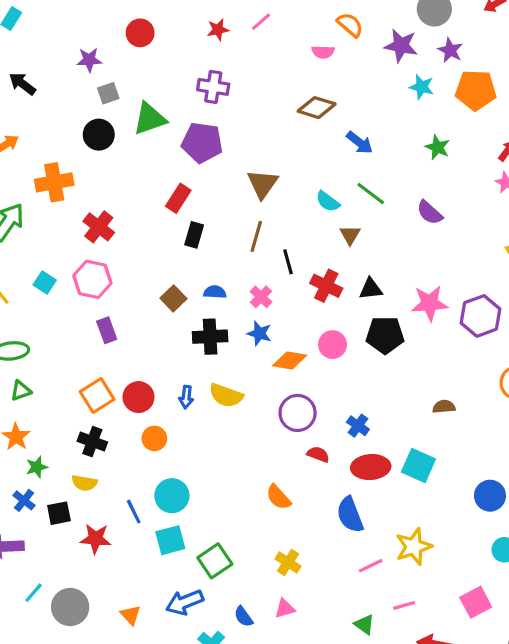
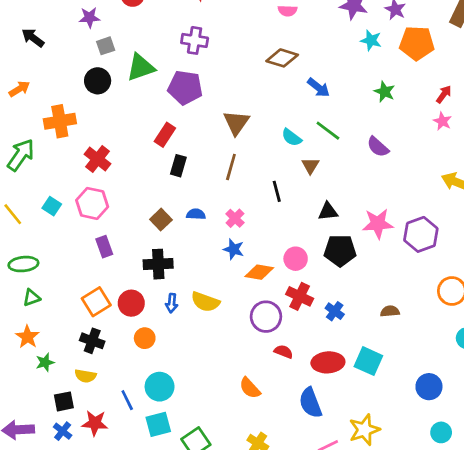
black line: (288, 262) -> (277, 191), moved
red cross: (326, 286) -> (300, 296), moved
black cross: (210, 337) -> (158, 264), moved
blue cross: (358, 426) -> (335, 311), moved
blue cross: (24, 500) -> (63, 431), moved

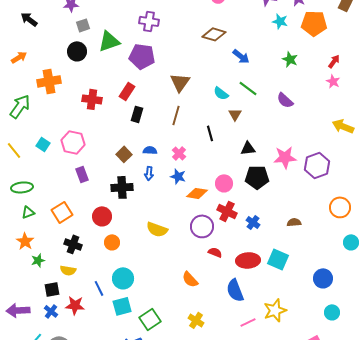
red cross: (98, 159) -> (92, 99), moved, turned -30
orange square: (96, 302) -> (62, 212), moved
yellow semicircle: (205, 302) -> (157, 229), moved
blue arrow: (172, 303) -> (149, 173), moved

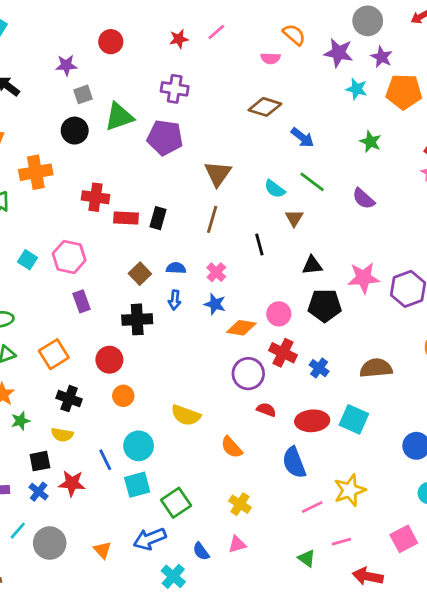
red rectangle: (127, 91) -> (126, 218), moved, turned 60
brown semicircle: (294, 222) -> (376, 368), size x1.6
yellow semicircle: (157, 229) -> (186, 415), moved

